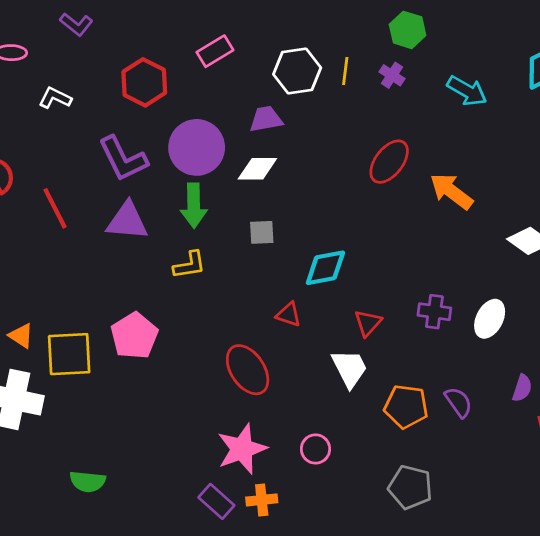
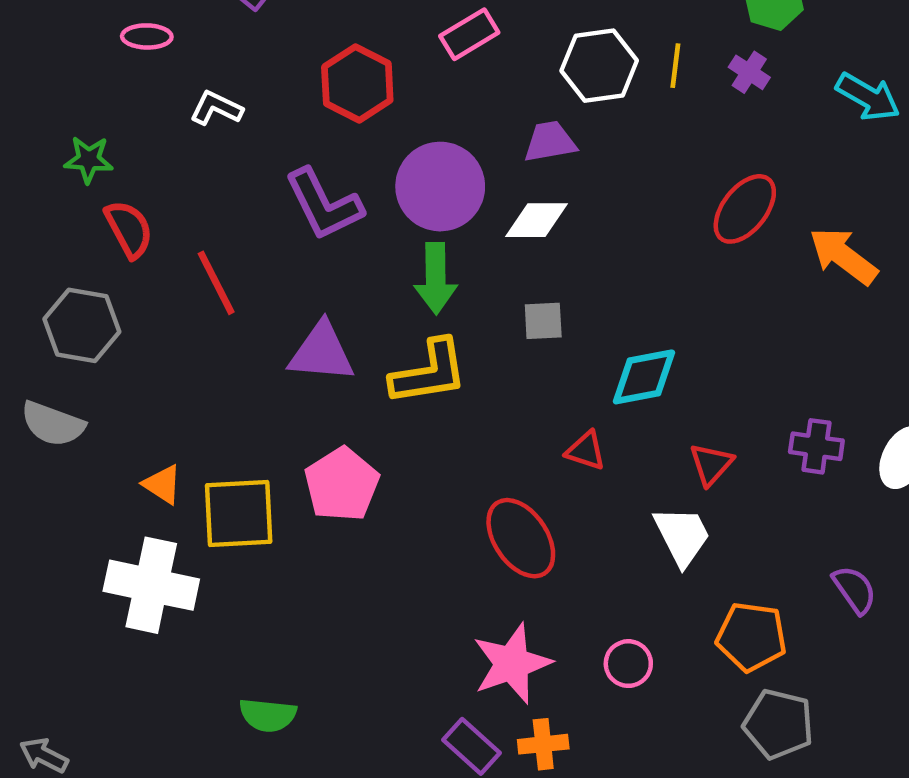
purple triangle: (127, 221) -> (321, 352), moved
yellow L-shape: (190, 265) -> (429, 372), size x1.5
orange pentagon: (406, 407) -> (751, 637), moved

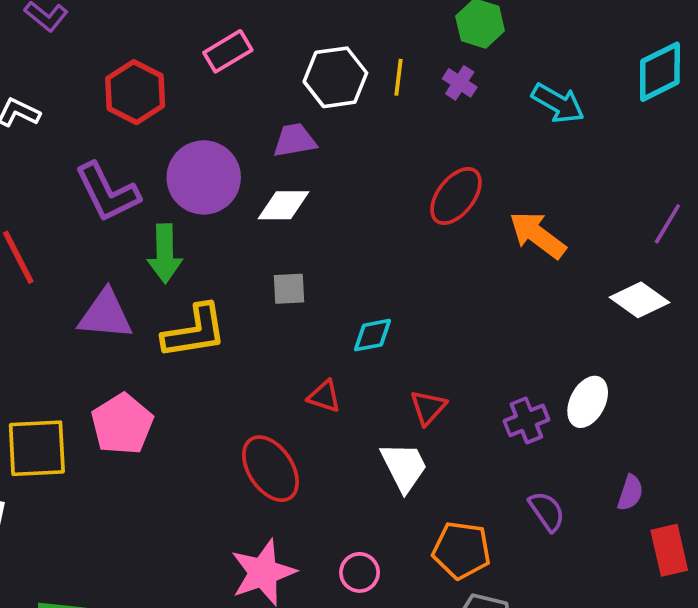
green arrow: (436, 278) -> (165, 253), moved
cyan diamond: (644, 377) -> (372, 335), size x0.7
purple cross: (816, 446) -> (526, 420), moved, turned -30

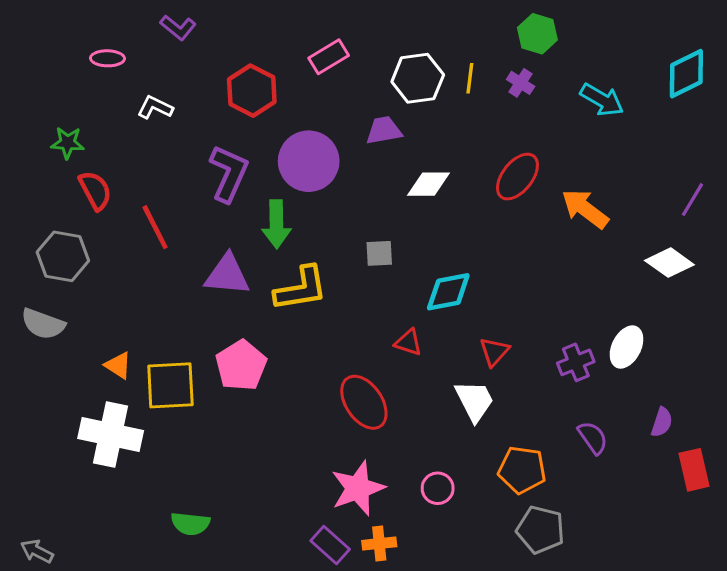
purple L-shape: (107, 192) -> (229, 173), turned -130
white diamond: (283, 205) -> (428, 184), moved
cyan diamond: (372, 335) -> (448, 292), size x1.4

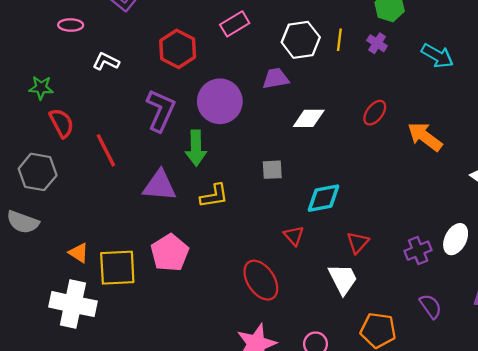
red ellipse: (517, 177) -> (375, 113), size x0.7
yellow L-shape: (301, 289) -> (214, 196), size x0.7
red triangle: (408, 342) -> (294, 236), turned 30

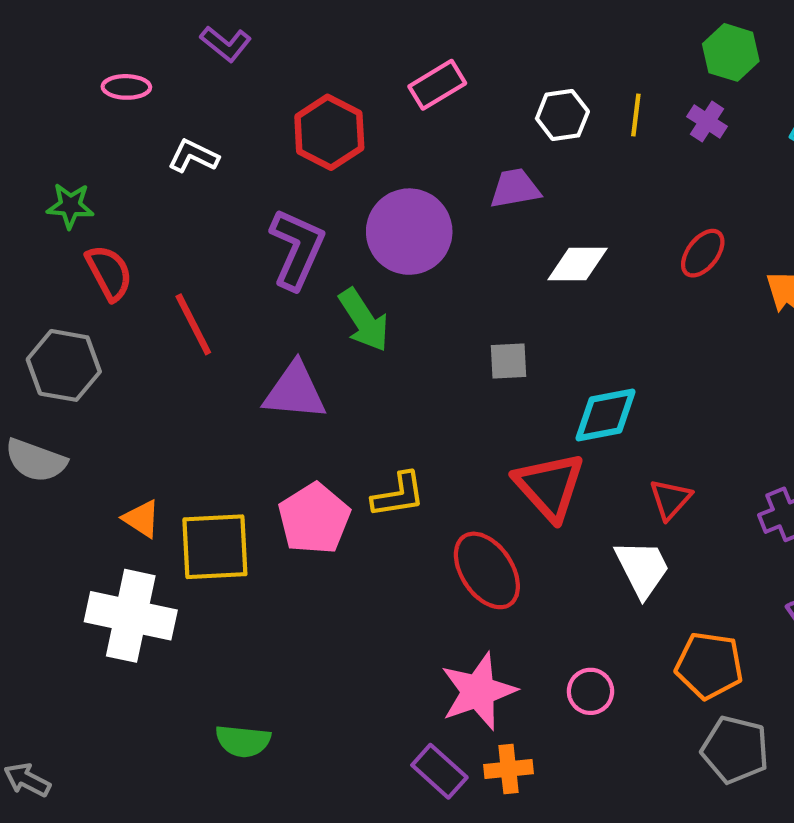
white hexagon: (301, 40) -> (562, 115), size x0.7
green arrow: (196, 148) -> (364, 320), turned -32
yellow L-shape: (214, 196) -> (398, 495), moved
red triangle: (294, 236) -> (549, 486), size x1.8

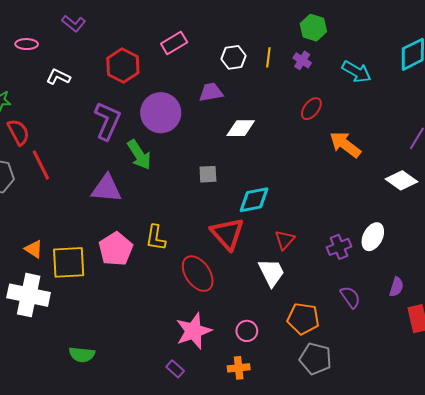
red ellipse: (703, 253) -> (311, 109), moved
red line: (193, 324) -> (41, 165), moved
yellow L-shape: (398, 495) -> (156, 238), turned 108
orange cross: (508, 769) -> (239, 368), moved
purple rectangle: (439, 771) -> (175, 369), size x0.7

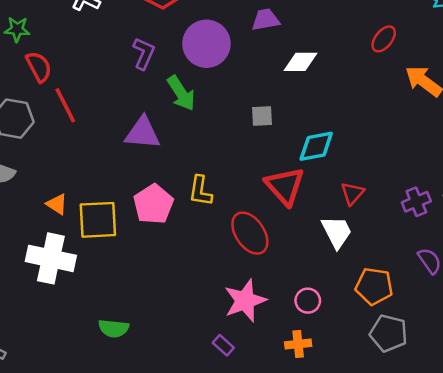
purple L-shape: (107, 121) -> (144, 53), size x0.7

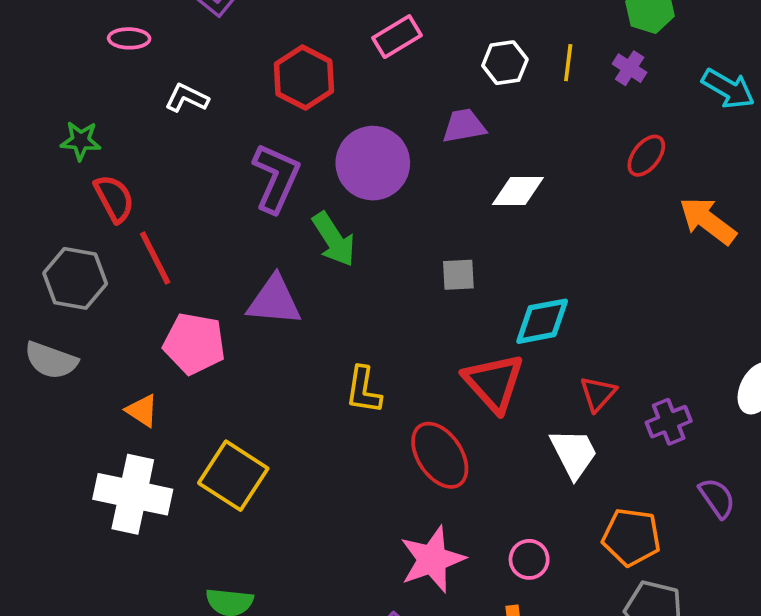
purple L-shape: (144, 53) -> (276, 178), size x1.4
purple cross: (416, 202) -> (669, 422), moved
pink pentagon: (153, 204) -> (194, 344), moved, turned -30
yellow square: (98, 220) -> (233, 476), moved, turned 36

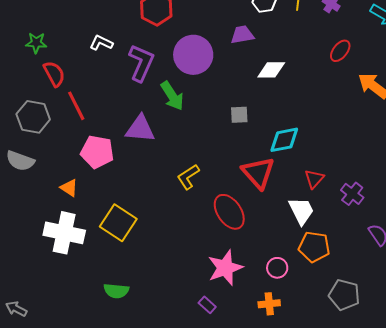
white L-shape: (187, 98) -> (101, 43), moved
yellow L-shape: (363, 390) -> (188, 177), turned 48
purple cross: (669, 422) -> (352, 194), turned -30
orange pentagon: (631, 537) -> (314, 247), moved

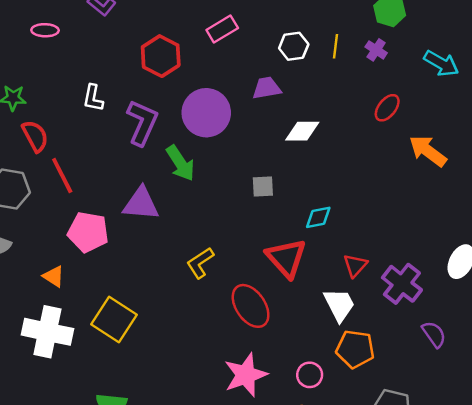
white L-shape: (101, 43) -> (93, 98), turned -105
cyan diamond: (284, 140) -> (318, 217), size x0.7
purple cross: (352, 194) -> (402, 284), size x1.4

